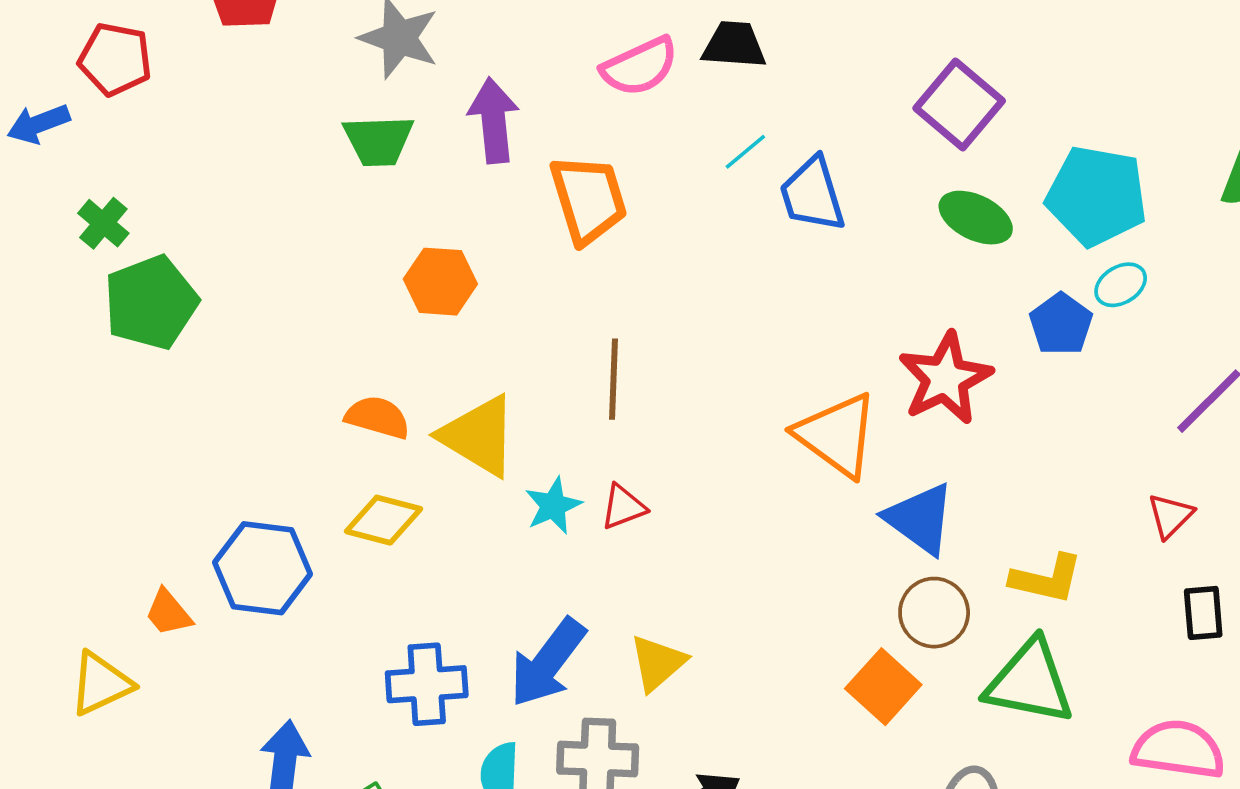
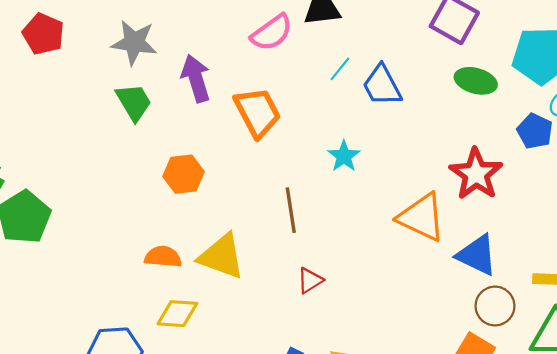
green trapezoid: (378, 141) -> (134, 102), turned -108
cyan star: (553, 506) -> (344, 156), moved

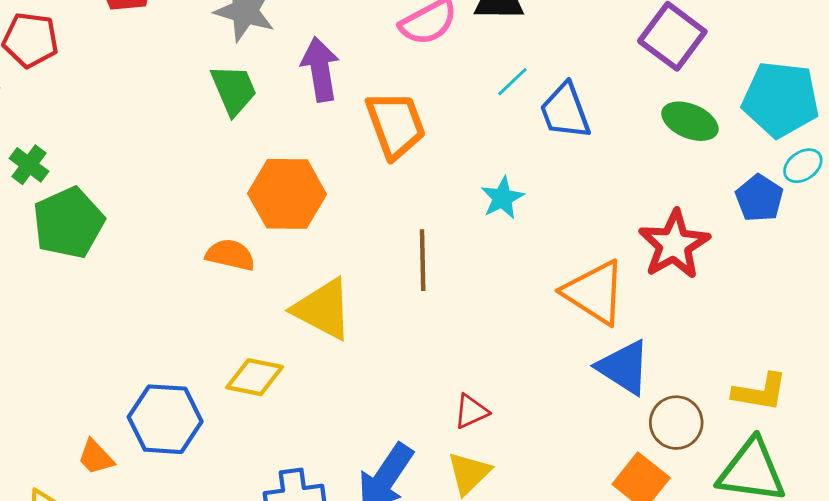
orange hexagon: (184, 174) -> (287, 194), size x1.4
blue triangle: (477, 255) -> (624, 367), moved
orange semicircle: (163, 257) -> (230, 255), moved
red triangle: (310, 280) -> (471, 411), moved

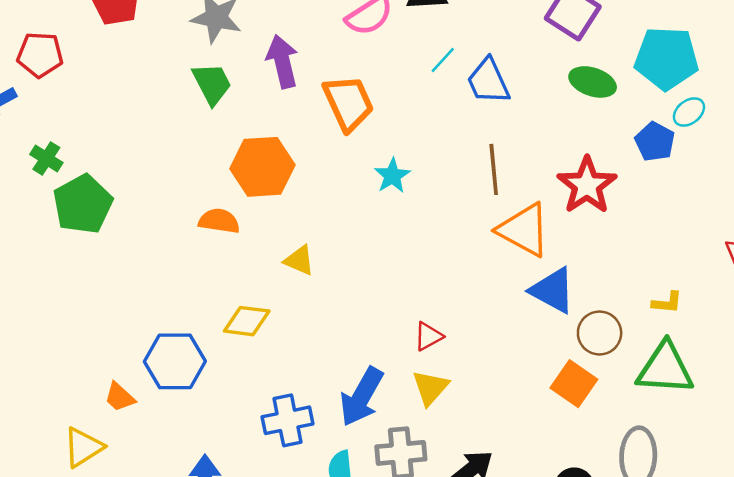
cyan star: (502, 198) -> (392, 176), moved
brown line: (423, 260) -> (494, 169), moved
yellow triangle: (323, 309) -> (299, 260), size x0.6
yellow L-shape: (760, 392) -> (667, 303), size x0.7

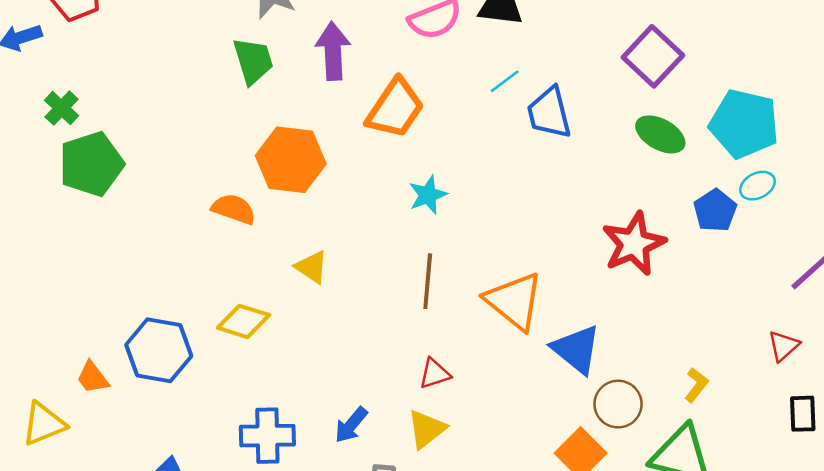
orange trapezoid: (348, 103) -> (395, 108), turned 48
brown line: (494, 169) -> (428, 281), moved
orange triangle: (524, 230) -> (514, 301), moved
yellow L-shape: (667, 303) -> (696, 385), turned -68
blue arrow: (362, 397) -> (351, 425), size x0.6

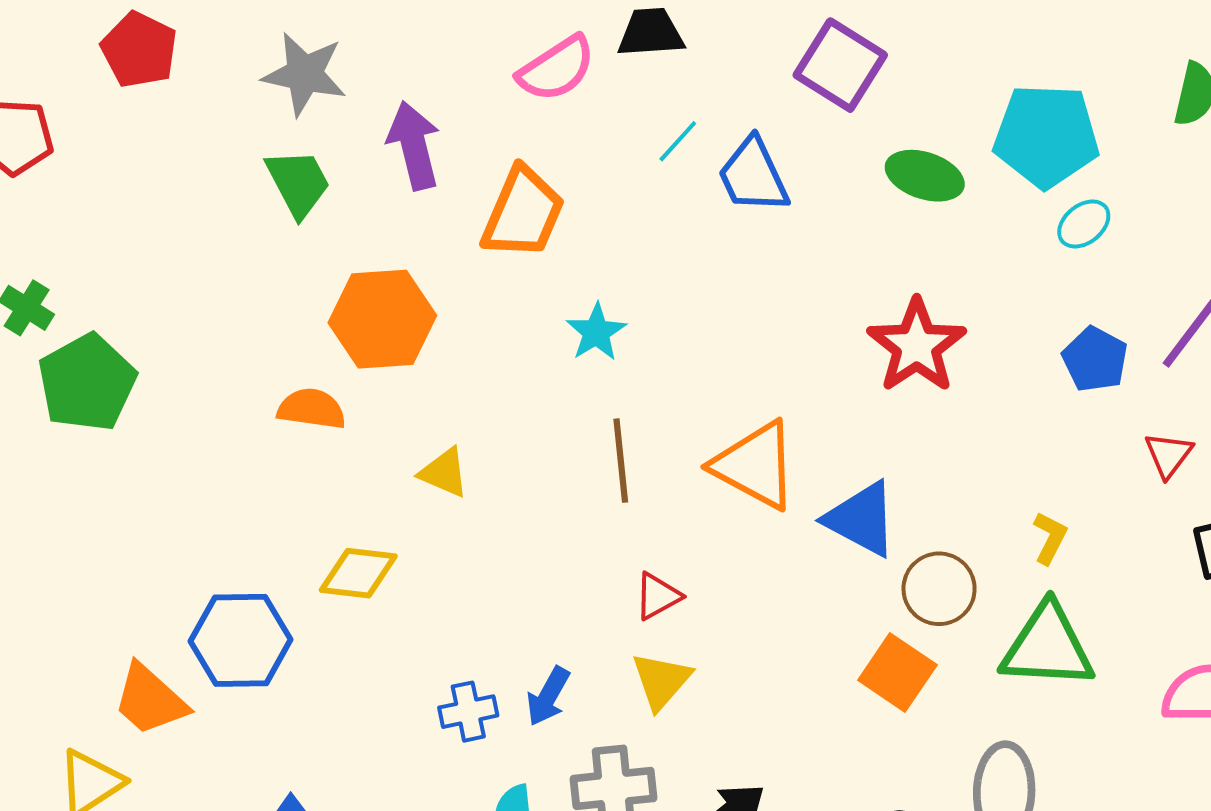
purple square: (653, 56) -> (840, 65), moved
blue pentagon: (715, 211) -> (1095, 359), moved
orange trapezoid: (93, 378) -> (150, 700), size x1.5
blue cross: (267, 436) -> (468, 712), moved, size x0.7

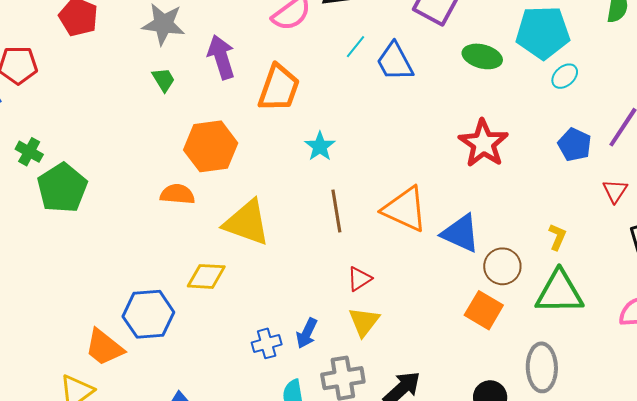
green trapezoid: (298, 183) -> (164, 80), size x0.7
yellow triangle: (444, 473) -> (247, 223), size x1.8

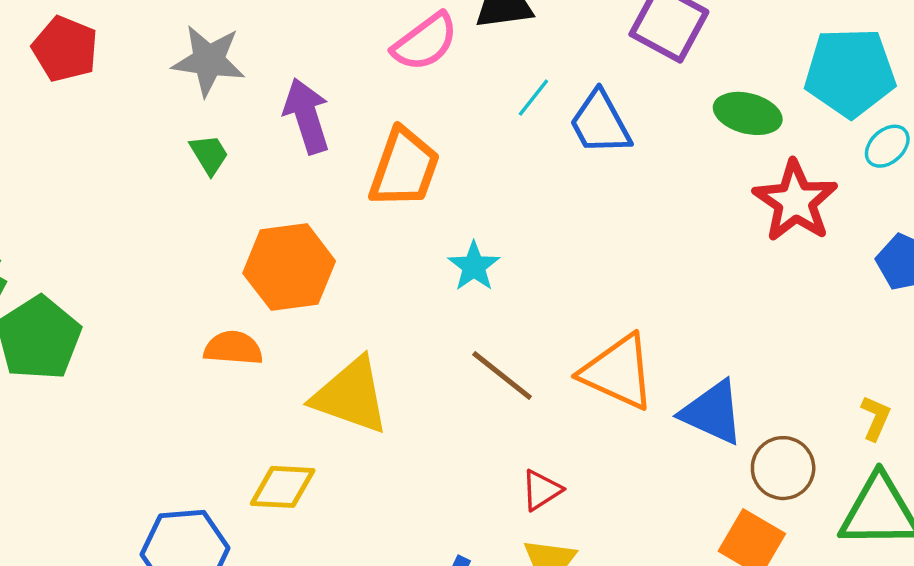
red star: (483, 143) -> (795, 201), moved
brown line: (336, 211) -> (502, 375), turned -42

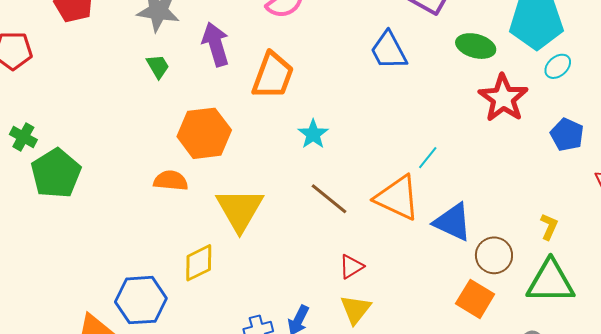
cyan line: (533, 98) -> (428, 158), moved
yellow triangle: (351, 396) -> (240, 210), turned 40
yellow diamond: (283, 487) -> (199, 263), turned -30

